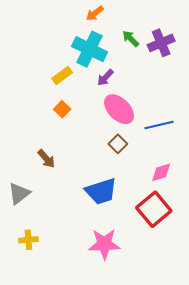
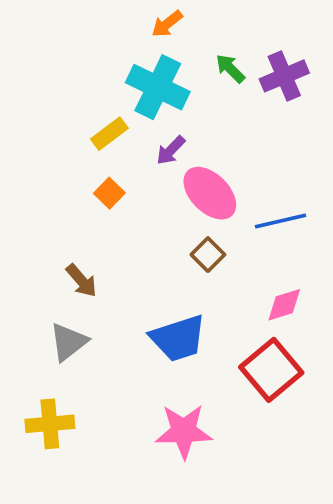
purple arrow: (105, 78) -> (171, 150), moved
gray triangle: (19, 193) -> (68, 342), moved
yellow cross: (28, 240) -> (50, 424), size x1.4

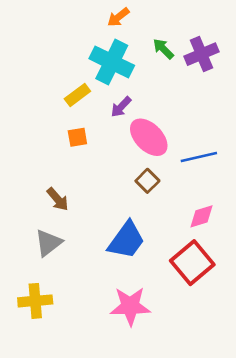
orange square: (109, 193) -> (77, 137), turned 36
blue trapezoid: (178, 338) -> (126, 240), turned -36

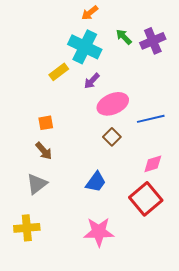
orange square: (77, 137) -> (46, 123), moved
pink ellipse: (149, 137) -> (113, 104), turned -68
blue trapezoid: (126, 240) -> (96, 182), size x0.7

